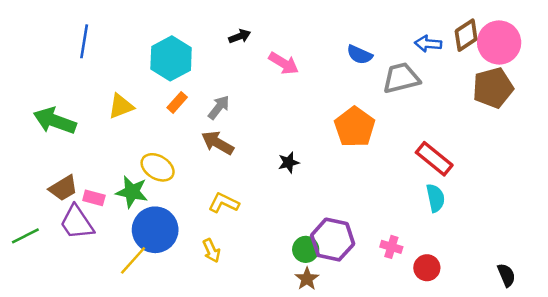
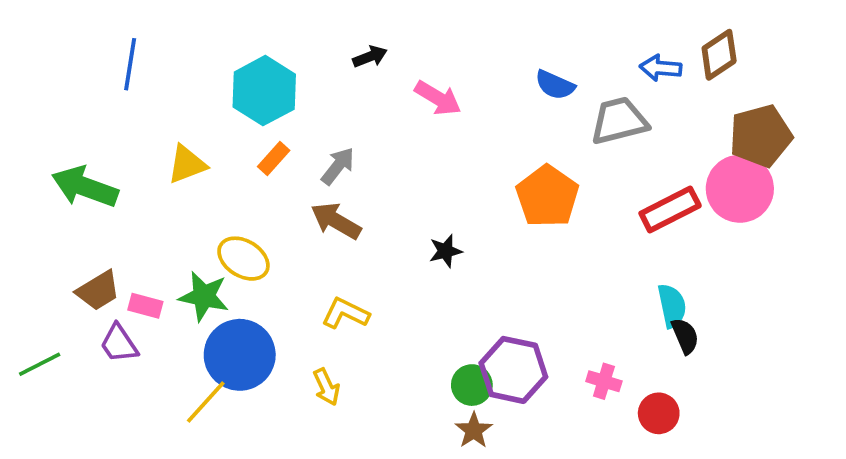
pink circle: (499, 42) -> (740, 189), moved
red rectangle: (434, 159) -> (670, 209), moved, turned -66
purple trapezoid: (77, 222) -> (119, 343), size x0.7
black semicircle: (506, 275) -> (685, 336), moved

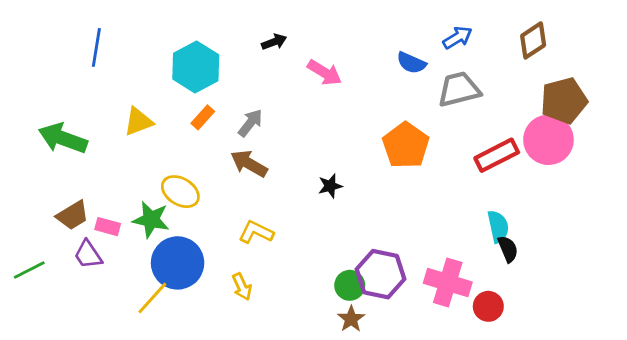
blue arrow: (661, 68) -> (458, 38), moved, turned 144
pink cross: (604, 381) -> (448, 283), size x1.8

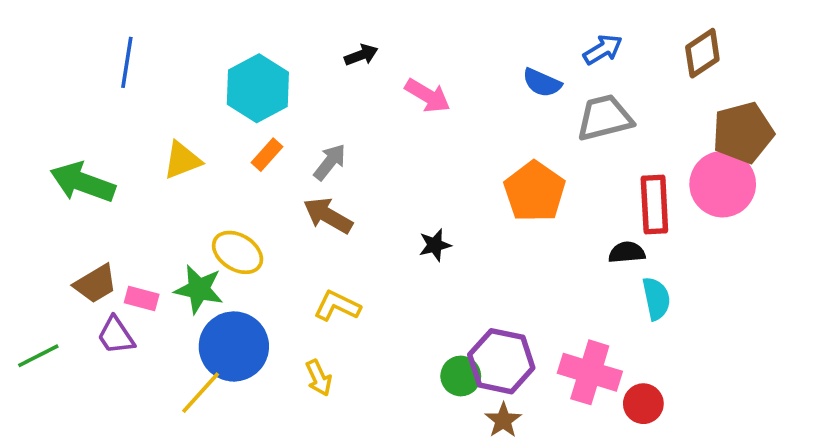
red rectangle: (497, 155) -> (654, 204), turned -66
black semicircle: (508, 249) -> (627, 252), moved, turned -72
brown star: (351, 319) -> (503, 420), moved

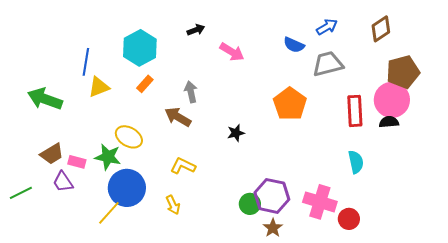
blue line: (127, 62) -> (86, 62), moved
gray arrow: (330, 162) -> (191, 92), moved, turned -50
black semicircle: (627, 252) -> (389, 122), moved

